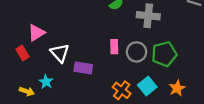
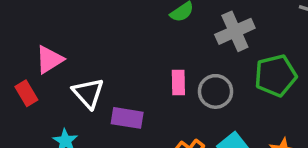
gray cross: (148, 16) -> (235, 31), turned -30
green pentagon: (164, 54) -> (276, 76), moved

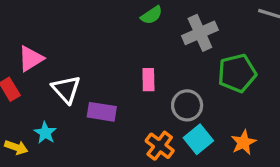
gray circle: (215, 91) -> (187, 105), moved

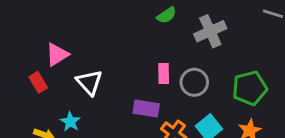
green pentagon: (237, 73) -> (250, 88), moved
gray circle: (187, 105) -> (194, 82), moved
purple rectangle: (102, 112) -> (146, 109), moved

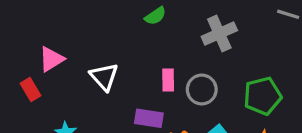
green semicircle: (167, 15) -> (155, 16), moved
white triangle: (89, 82) -> (104, 77), moved

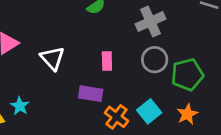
gray circle: (202, 90) -> (155, 60), moved

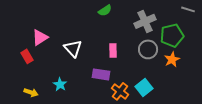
green pentagon: (187, 75) -> (172, 35), moved
cyan star: (20, 106) -> (60, 84), moved
orange star: (187, 114) -> (172, 59), moved

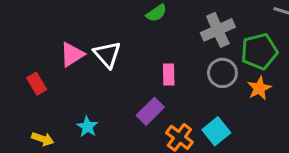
pink triangle: (40, 37) -> (72, 54), moved
white triangle: (73, 48) -> (107, 54), moved
purple rectangle: (101, 74) -> (150, 111), turned -54

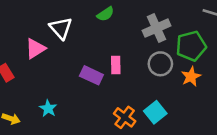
white triangle: (107, 54) -> (61, 28), moved
purple rectangle: (150, 111) -> (91, 75), moved, turned 70

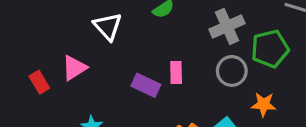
pink triangle: (35, 48) -> (74, 68), moved
orange star: (191, 77) -> (264, 104), moved, turned 30

